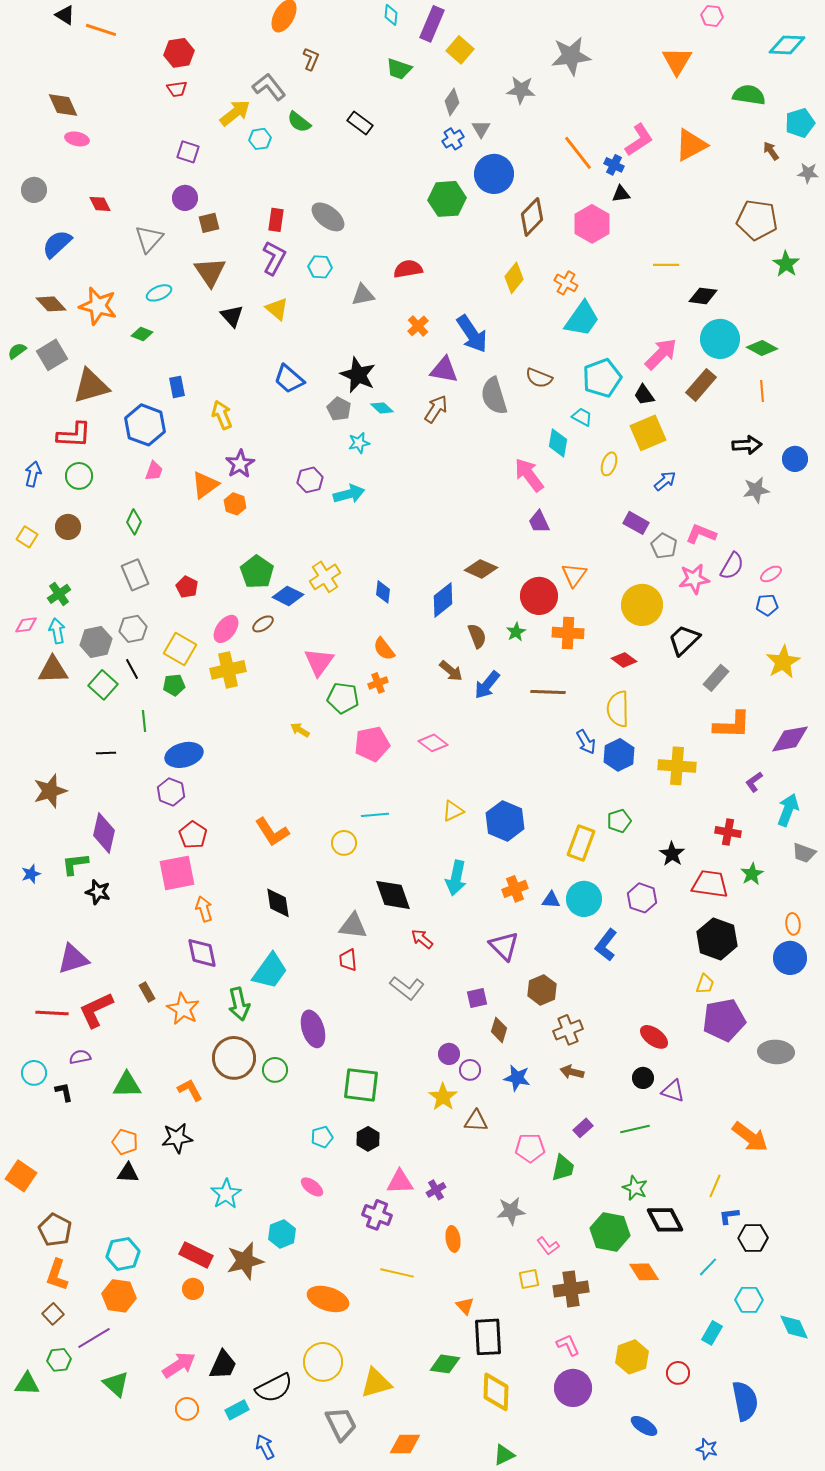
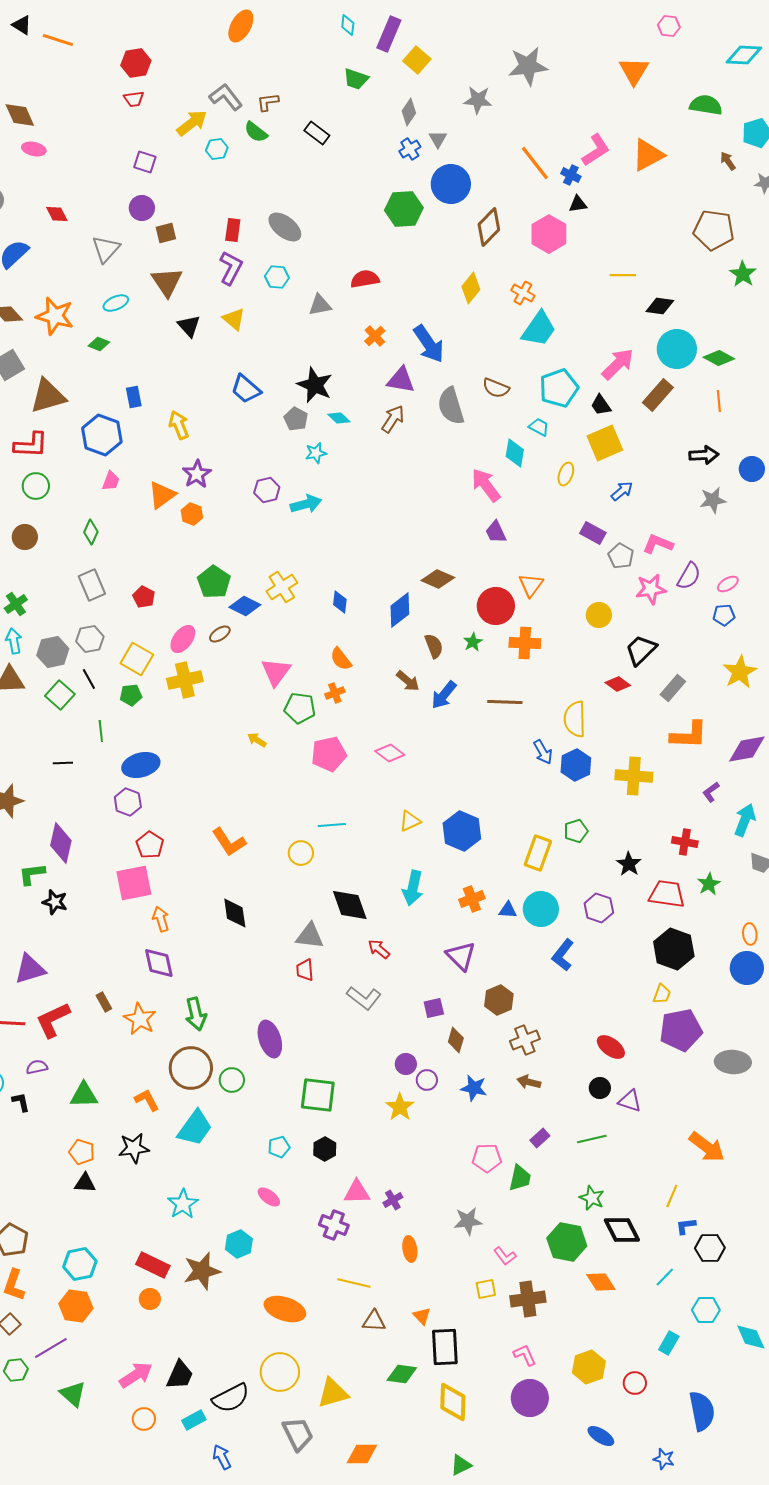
brown L-shape: (311, 59) -> (268, 102), moved, turned -120
yellow circle: (642, 605) -> (599, 615), size x0.6
red diamond: (624, 660) -> (618, 684), moved
cyan trapezoid: (270, 971) -> (195, 1128), moved
brown triangle: (476, 1121) -> (374, 1321), moved

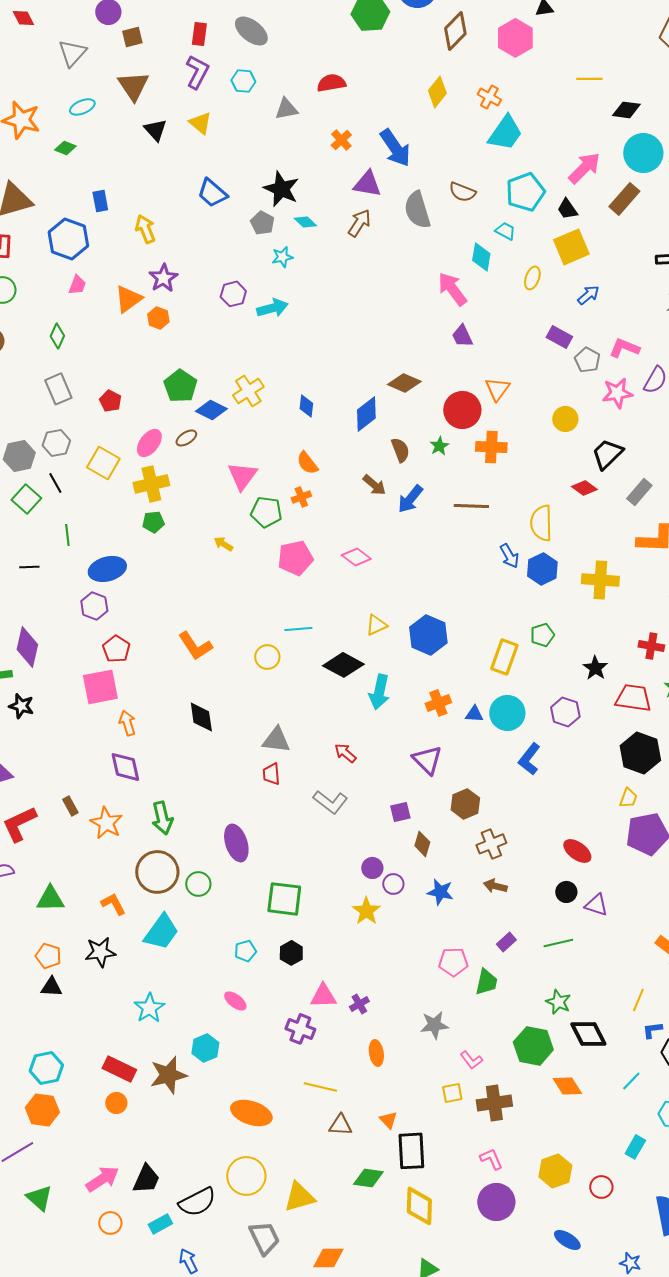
green pentagon: (131, 695) -> (153, 522), moved
black diamond: (350, 905) -> (343, 665), moved, turned -42

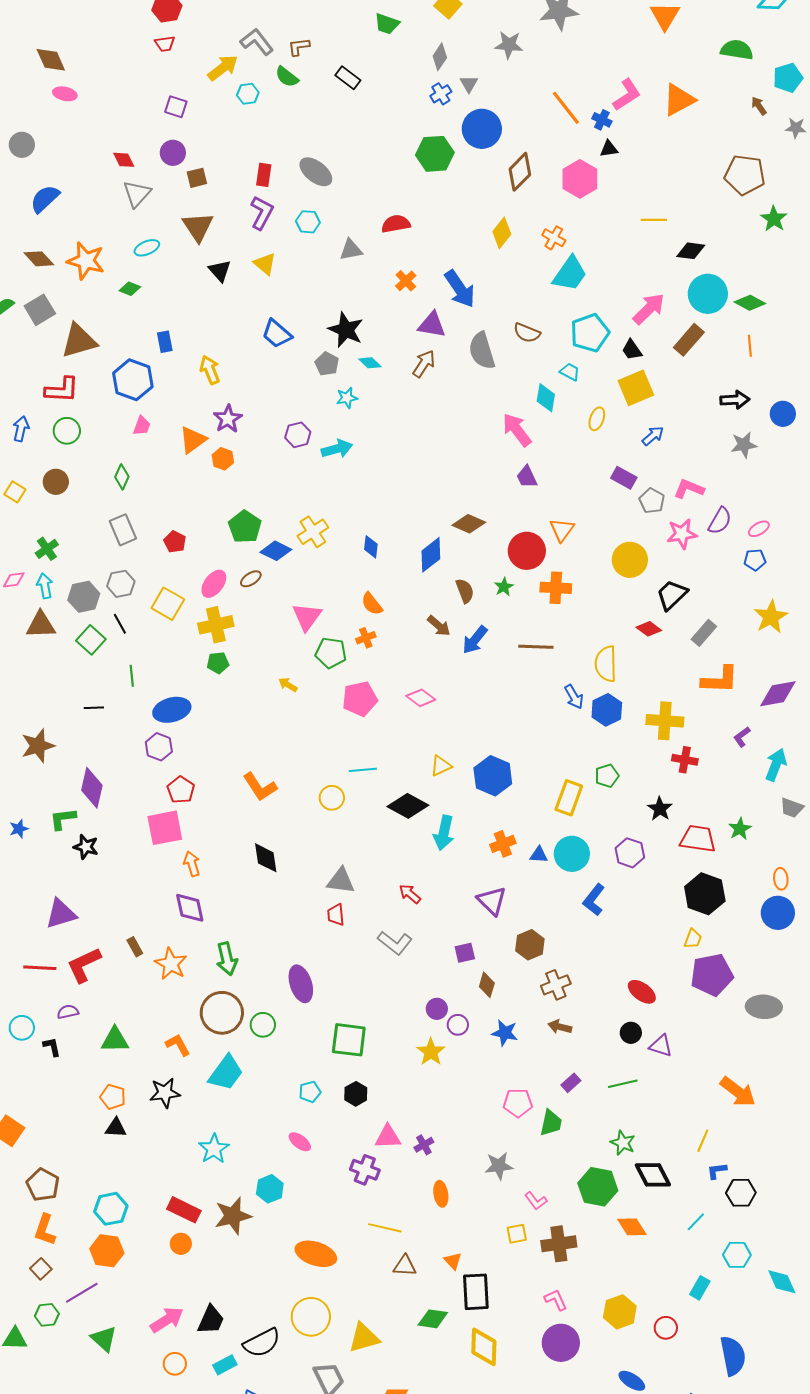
red diamond: (23, 18) -> (124, 160), moved
yellow circle: (565, 419) -> (630, 560), size x1.4
red cross: (651, 646) -> (685, 760), moved

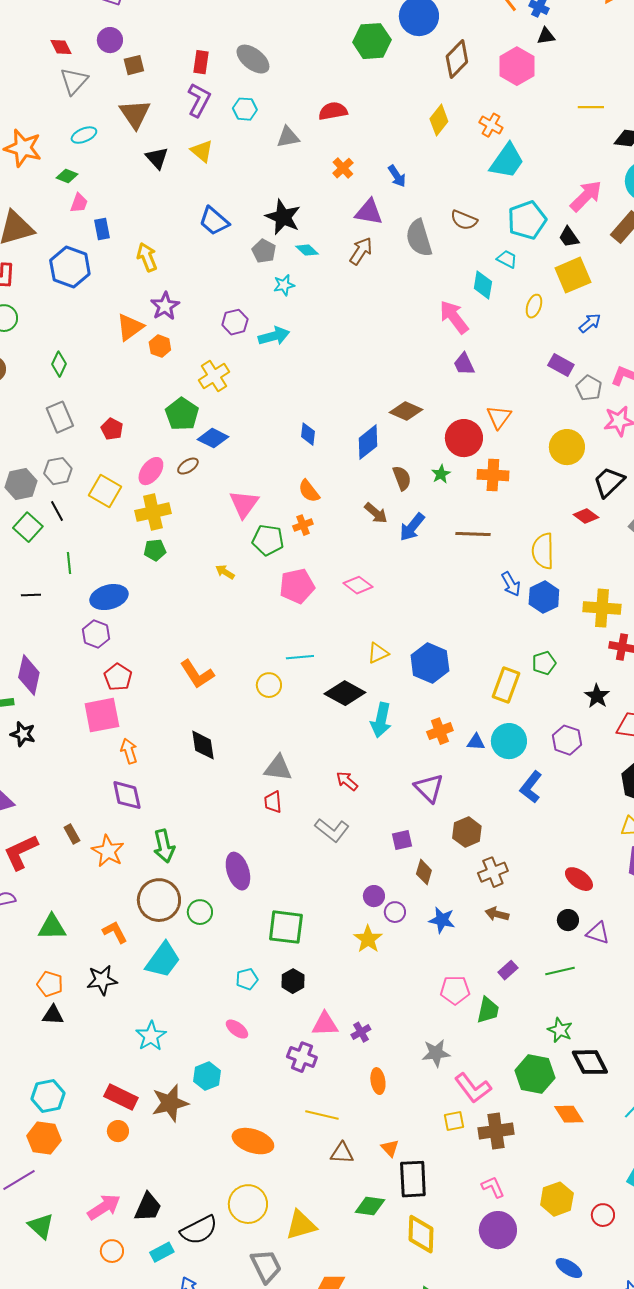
blue arrow: (460, 289) -> (397, 176), size x0.6
pink trapezoid: (142, 426) -> (79, 203), moved
yellow cross: (313, 532) -> (214, 376), moved
pink L-shape: (536, 1201) -> (473, 1088), size x1.6

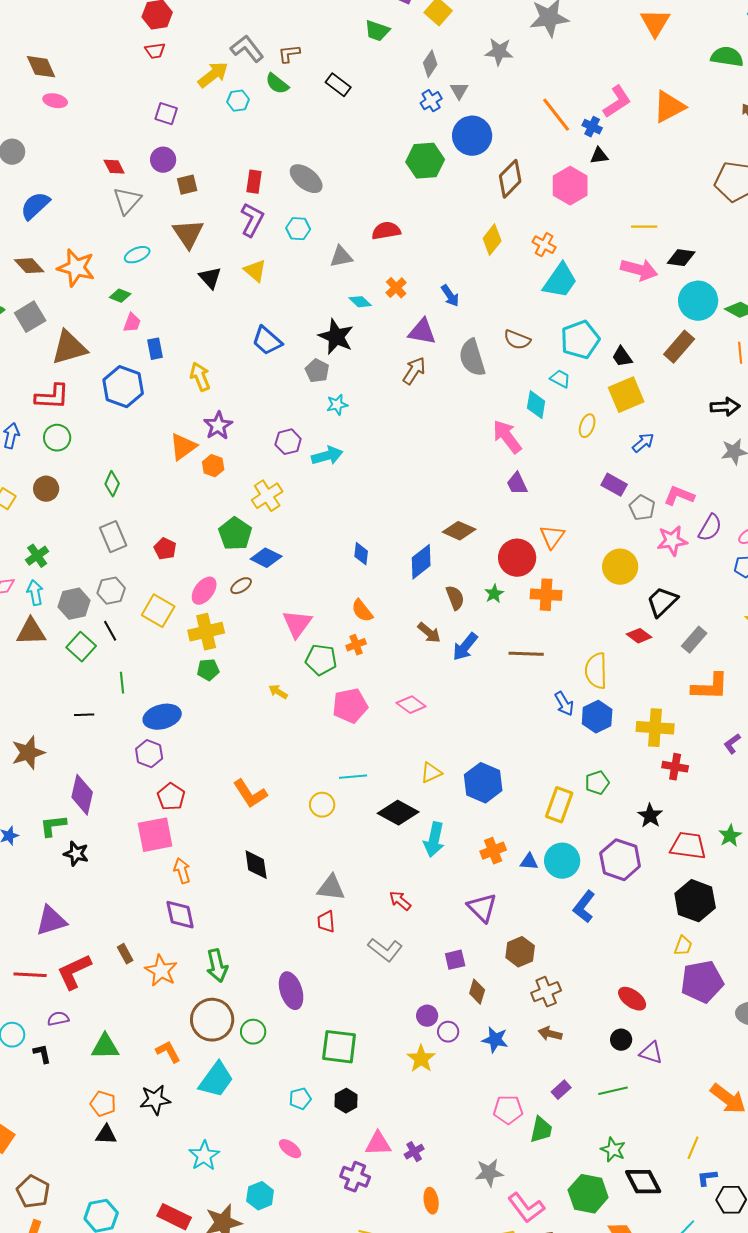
pink arrow: (586, 196) -> (639, 270), moved, turned 60
cyan diamond: (307, 250) -> (360, 302), moved
purple hexagon: (567, 740) -> (620, 860), size x1.4

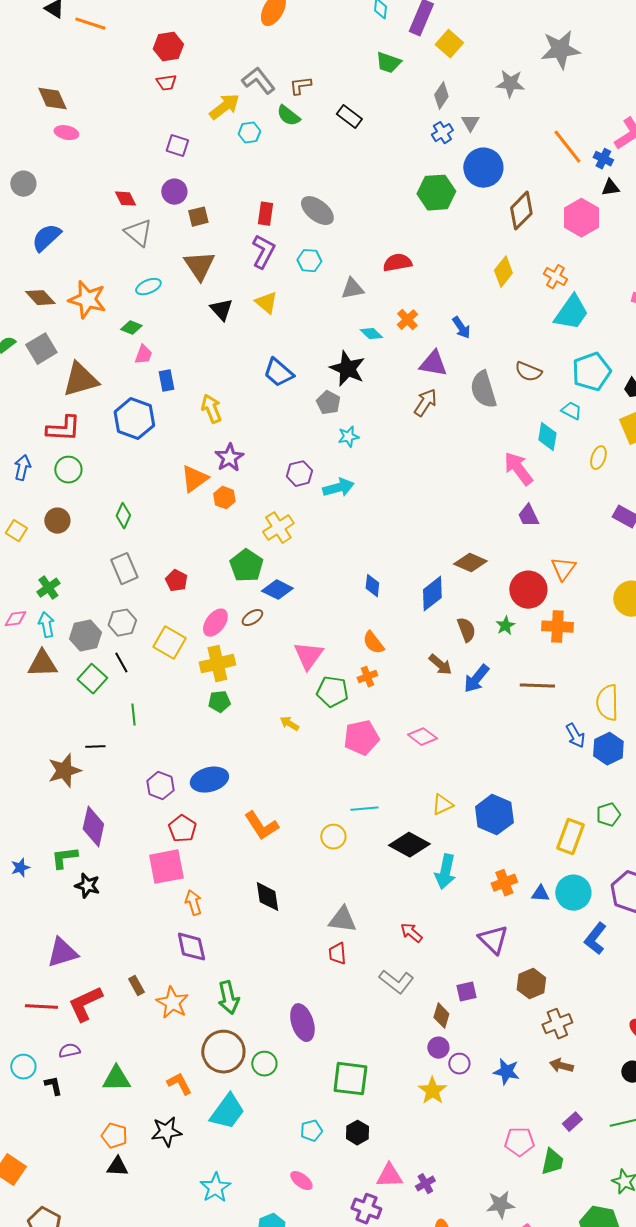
gray triangle: (127, 201) -> (138, 233), turned -32
blue ellipse: (162, 717) -> (209, 780), moved
brown star: (28, 753) -> (64, 771), moved
brown diamond: (477, 992) -> (441, 1016), moved

